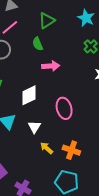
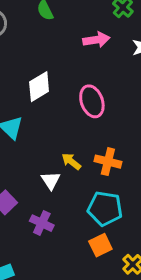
pink arrow: (51, 66) -> (96, 40), moved
white triangle: (34, 127) -> (51, 181), moved

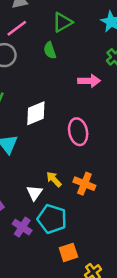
cyan pentagon: (105, 208) -> (52, 219), moved

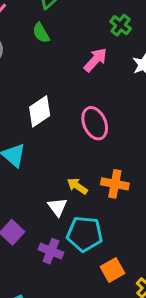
pink arrow: (89, 81) -> (95, 60), turned -35

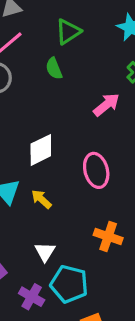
yellow arrow: (77, 186) -> (41, 199), moved

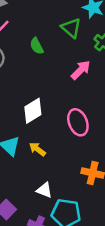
green triangle: (68, 32) -> (71, 28), moved, turned -40
white triangle: (45, 252) -> (44, 190), turned -35

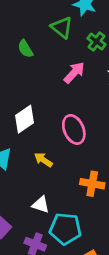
yellow arrow: (37, 149) -> (43, 160), moved

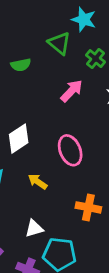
green semicircle: (25, 49) -> (21, 65), turned -72
white triangle: (41, 205) -> (34, 228), turned -36

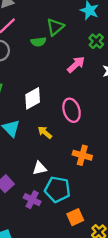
green triangle: (59, 43) -> (55, 27), moved, turned 36

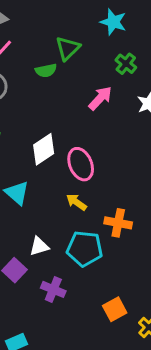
pink ellipse: (72, 110) -> (81, 164), moved
yellow arrow: (45, 132) -> (76, 202), moved
white triangle: (40, 168) -> (39, 246), moved
cyan pentagon: (57, 189) -> (85, 249), moved

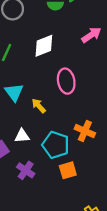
white diamond: (44, 149) -> (44, 46), moved
yellow arrow: (76, 202) -> (39, 106), moved
orange square: (115, 309) -> (68, 170), moved

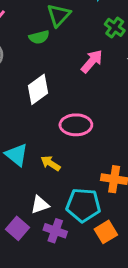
pink ellipse: (66, 81) -> (76, 125), turned -65
purple cross: (26, 170) -> (55, 231), moved

